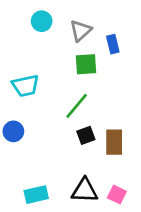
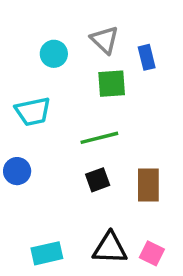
cyan circle: (42, 21) -> (54, 54), moved
gray triangle: (81, 31) -> (105, 40), turned -35
green line: (77, 106) -> (99, 138), turned 36
black square: (86, 135) -> (98, 180), moved

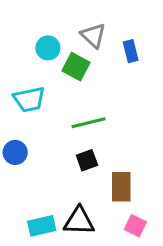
green square: (112, 84) -> (76, 67), moved, turned 32
brown rectangle: (148, 185) -> (121, 187), moved
black triangle: (110, 248) -> (79, 221), moved

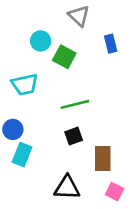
gray triangle: (93, 35) -> (79, 16), moved
cyan rectangle: (42, 226) -> (22, 155), moved, turned -55

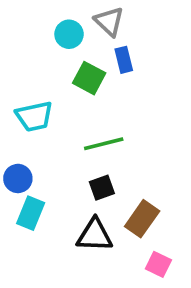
cyan circle: (41, 41) -> (69, 34), moved
blue rectangle: (111, 44) -> (124, 60), moved
brown rectangle: (103, 159) -> (142, 219), turned 35
black triangle: (67, 188) -> (95, 235), moved

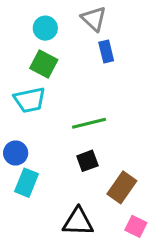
cyan circle: (69, 34) -> (45, 28), moved
green square: (89, 78) -> (44, 64), moved
black triangle: (95, 235) -> (78, 222), moved

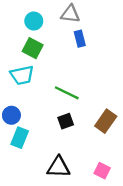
gray triangle: (94, 19) -> (70, 14), turned -36
green line: (89, 123) -> (67, 93), turned 40
brown rectangle: (122, 187) -> (106, 121), moved

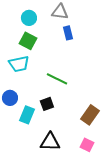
black square: (66, 121) -> (47, 104), moved
brown rectangle: (106, 121) -> (90, 115), moved
cyan rectangle: (20, 138) -> (27, 115), moved

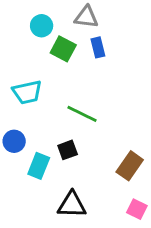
green square: (28, 41) -> (63, 49), moved
pink square: (87, 145) -> (137, 209), moved

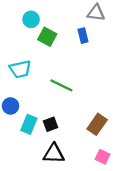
gray triangle: (86, 17) -> (96, 13), moved
blue rectangle: (98, 47) -> (83, 36), moved
black square: (68, 150) -> (51, 124), moved

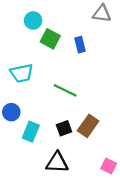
blue rectangle: (83, 36) -> (80, 45), moved
black square: (51, 124) -> (64, 128), moved
brown rectangle: (97, 124) -> (88, 126), moved

